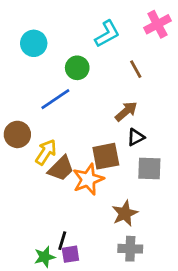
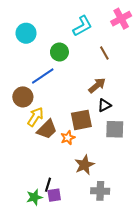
brown circle: (17, 134) -> (23, 97), moved
orange star: (88, 179) -> (68, 138), size x0.6
brown star: (125, 213) -> (85, 165), moved

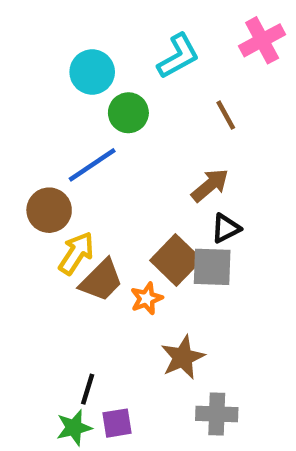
cyan circle: (26, 33) -> (92, 72), moved
brown square: (81, 120) -> (176, 260), turned -35
gray square: (115, 129) -> (212, 267), moved
black line: (48, 185) -> (88, 389), moved

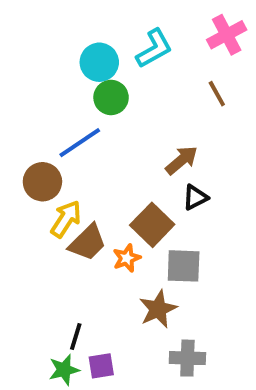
cyan circle: (92, 72) -> (99, 62), moved
brown line: (226, 115) -> (217, 94), moved
gray square: (212, 267) -> (184, 266), moved

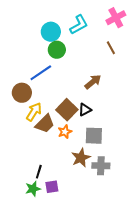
black triangle: (195, 197) -> (85, 110), moved
brown square: (152, 225) -> (67, 110), moved
gray cross: (187, 358) -> (101, 166), moved

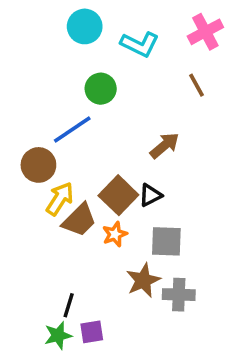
cyan L-shape: (79, 25) -> (140, 44), turned 55
cyan circle: (51, 32) -> (85, 26), moved

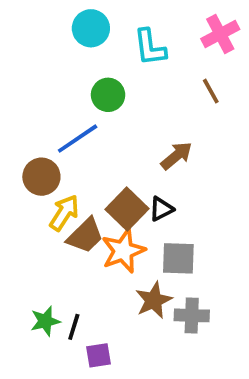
cyan L-shape: (140, 44) -> (150, 47), turned 57
orange star: (115, 234) -> (123, 251), size x1.6
green star: (58, 335) -> (45, 321), moved

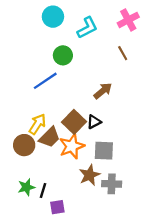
cyan L-shape: (150, 47) -> (87, 28), turned -110
brown circle: (41, 177) -> (24, 145), moved

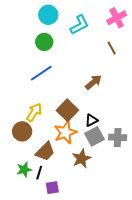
green circle: (63, 55) -> (44, 42), moved
black triangle: (94, 122) -> (91, 120), moved
brown trapezoid: (50, 137) -> (45, 151), moved
gray square: (104, 151) -> (94, 136), turned -30
gray cross: (112, 184) -> (118, 137), moved

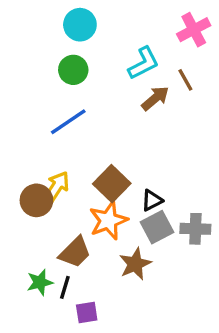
cyan L-shape: (79, 25) -> (144, 63), moved
brown arrow: (93, 82) -> (155, 98), moved
brown circle: (22, 131) -> (36, 200), moved

